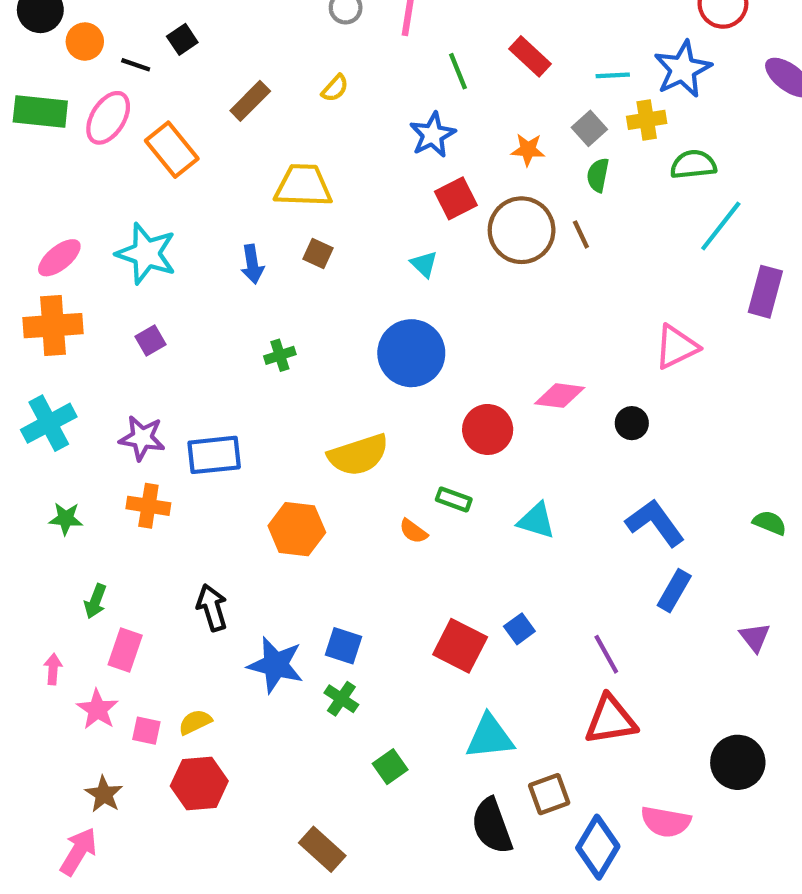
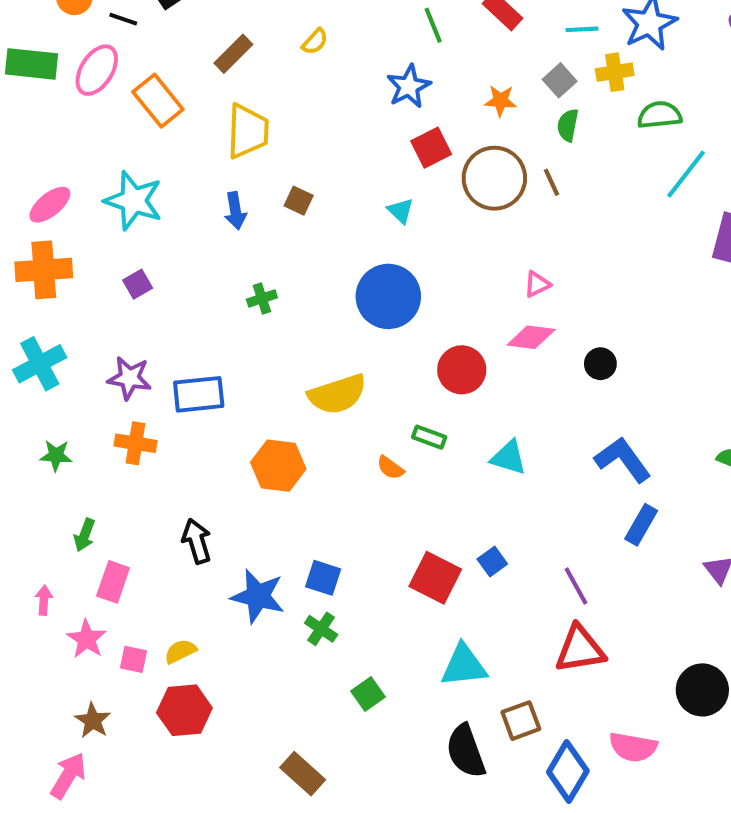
yellow trapezoid: (303, 186) -> (248, 131), moved, turned 90
pink triangle: (676, 347) -> (537, 284), moved, size x0.6

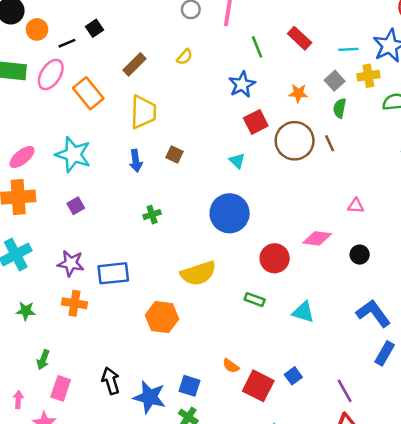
black line: (123, 19) -> (67, 43), turned -42
pink triangle: (537, 284) -> (356, 206), moved, turned 30
orange semicircle: (390, 468) -> (231, 366), moved
black arrow: (197, 541) -> (111, 381), moved

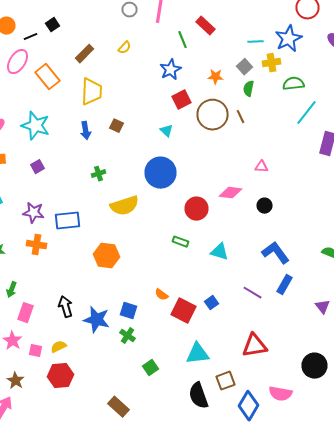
red rectangle: (300, 38) -> (206, 26), moved
yellow semicircle: (198, 273) -> (124, 206), moved
purple line: (345, 391) -> (252, 293), moved, turned -30

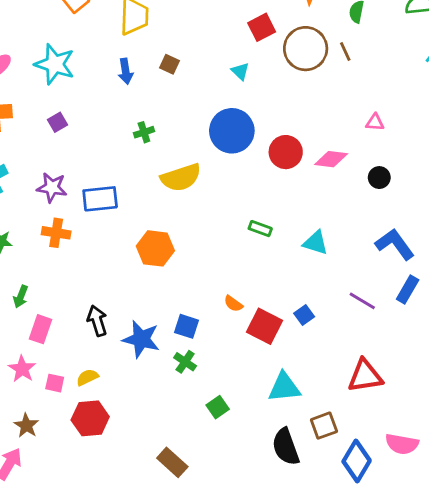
red circle: (196, 209) -> (286, 152), moved

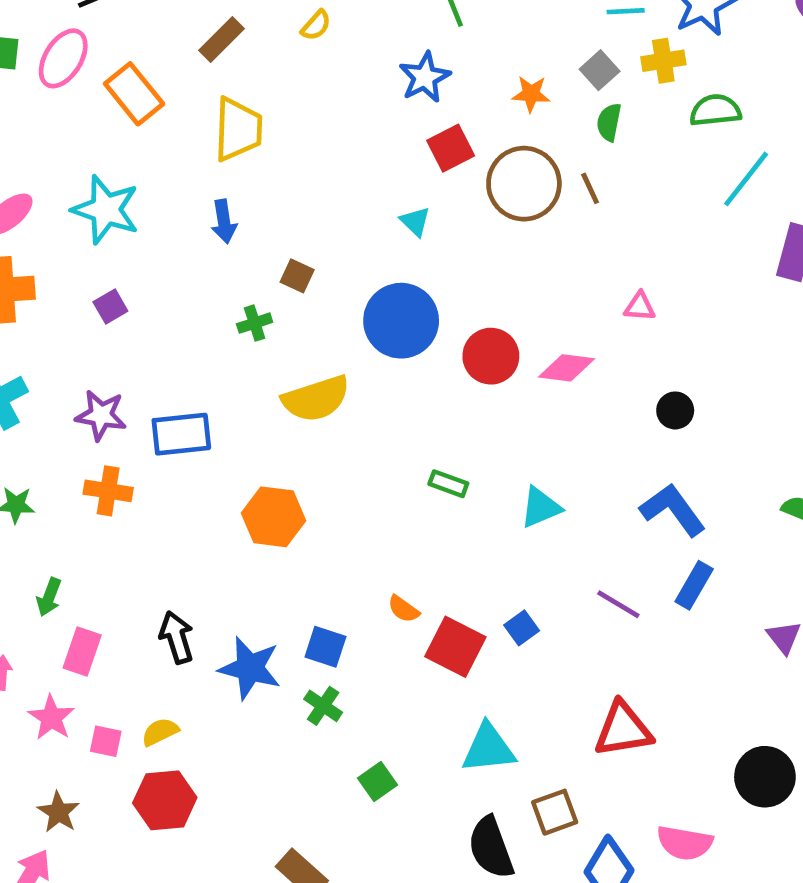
brown square: (170, 64) -> (297, 276), moved
black circle: (379, 178) -> (675, 410), moved
cyan triangle: (315, 243) -> (540, 507), turned -40

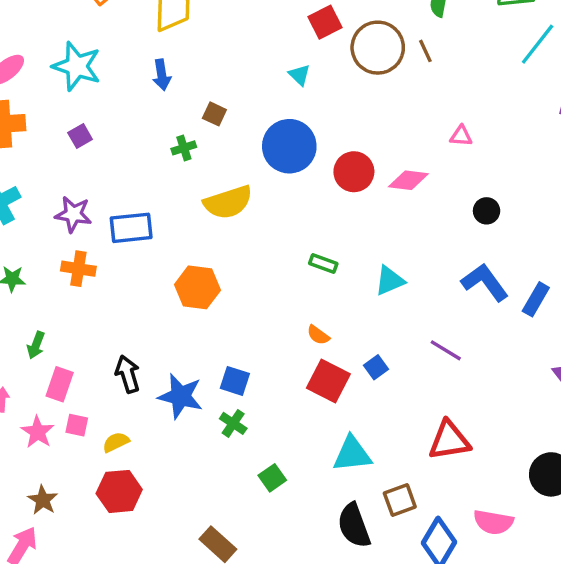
blue rectangle: (694, 585) -> (536, 299), moved
orange semicircle: (403, 609) -> (318, 335), moved
pink square: (106, 741) -> (77, 425), moved

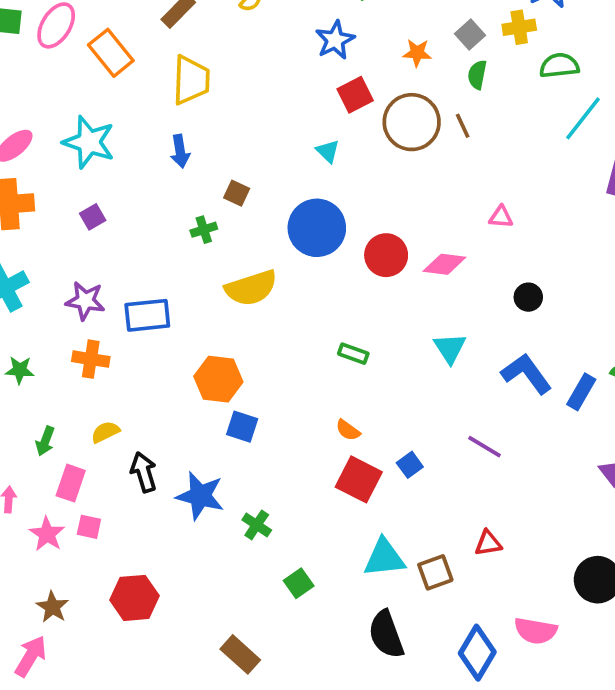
cyan triangle: (390, 281) -> (450, 348), moved, turned -40
blue square: (235, 381) -> (242, 427), moved
red triangle: (449, 440) -> (488, 543), size x0.6
yellow semicircle: (116, 442) -> (105, 432), moved
brown square: (400, 500) -> (435, 572), moved

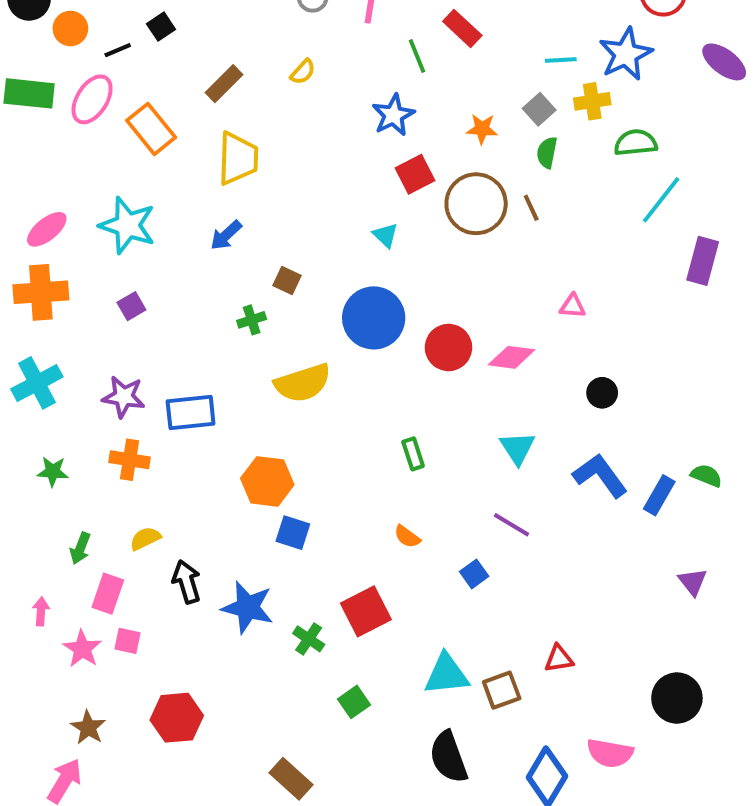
blue arrow: (180, 151) -> (226, 235), turned 56
green rectangle: (353, 354) -> (413, 454), turned 52
purple line: (485, 447) -> (512, 525), moved
red square: (359, 479) -> (366, 611), moved, turned 36

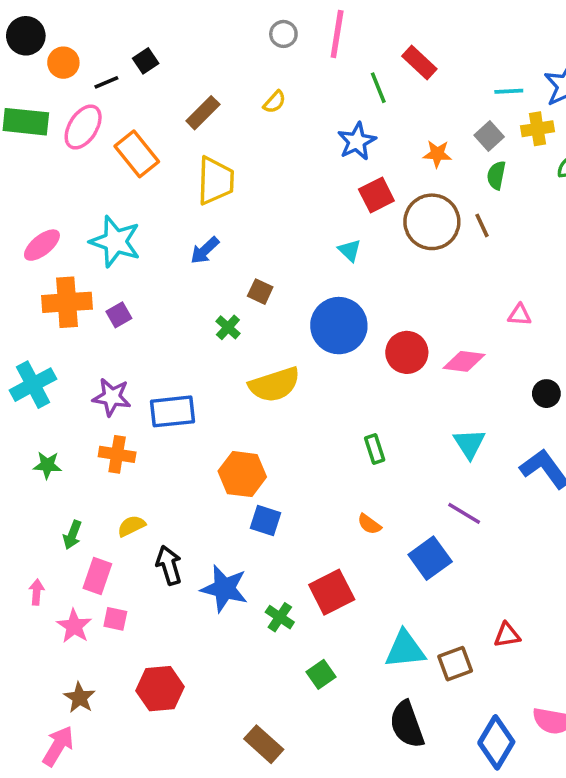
orange cross: (41, 292) -> (67, 302), moved
green cross: (252, 320) -> (228, 327), turned -30
blue square: (474, 574) -> (430, 558), size x1.6

